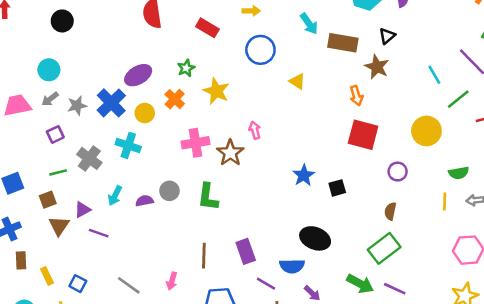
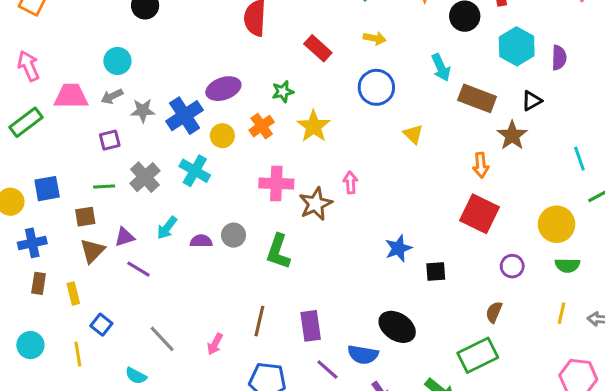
green semicircle: (459, 173) -> (567, 265), moved
yellow rectangle: (47, 276) -> (73, 293), moved

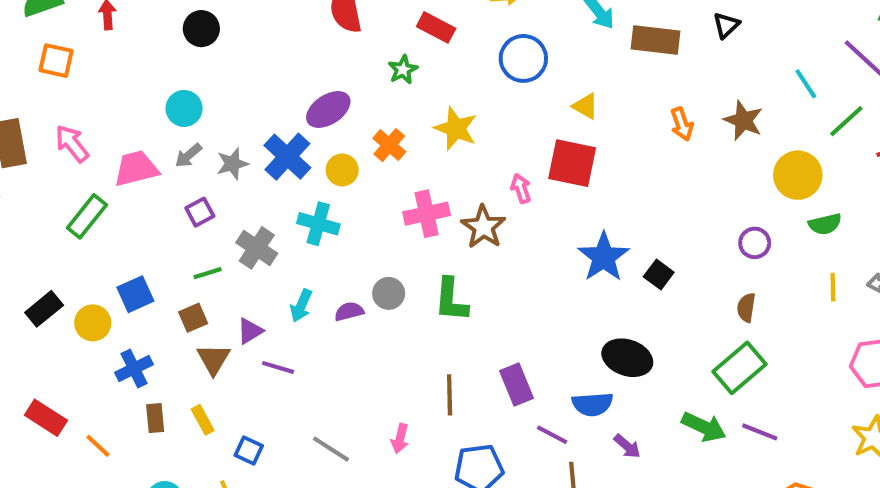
green star: (283, 92) -> (403, 70), moved
brown star: (512, 135) -> (743, 120), moved
red square: (479, 214) -> (572, 163), moved
blue star: (398, 248) -> (604, 257), size x1.4
black square: (436, 271) -> (659, 274), turned -35

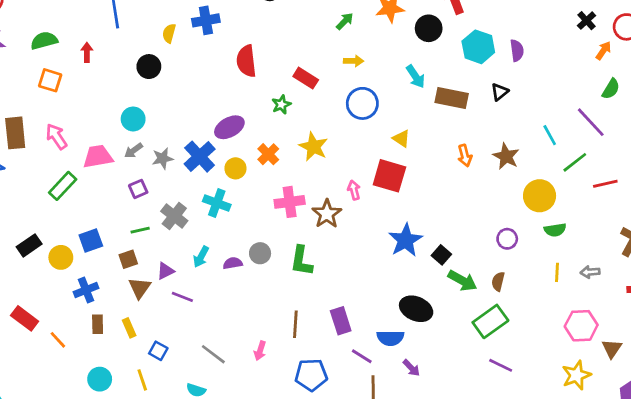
green arrow: (704, 427) -> (462, 281), moved

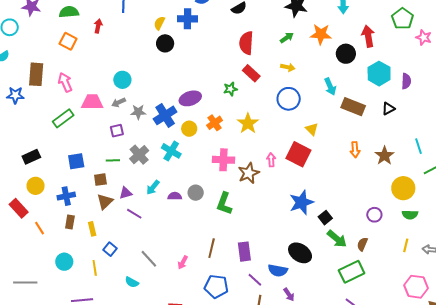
red semicircle: (246, 61) -> (246, 43), moved
black circle: (149, 67) -> (165, 43), moved
yellow circle: (61, 257) -> (36, 186), moved

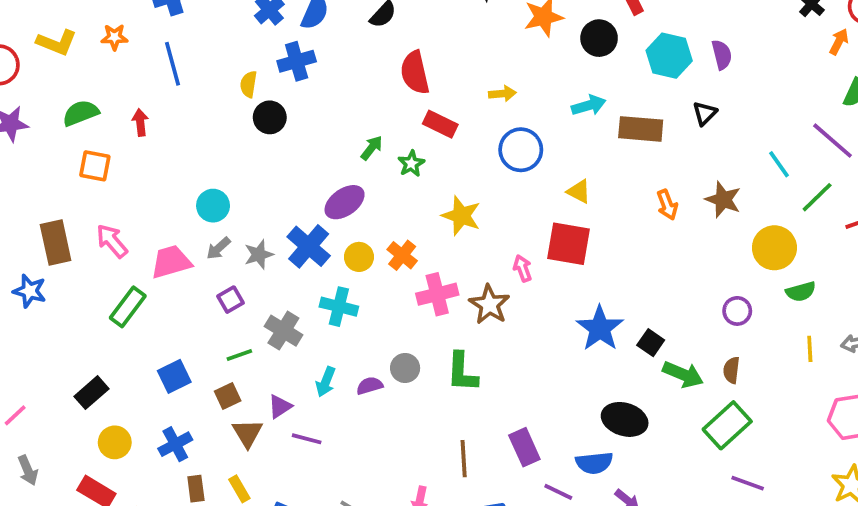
green arrow: (287, 38) -> (372, 148), moved
cyan arrow: (330, 87) -> (589, 105), turned -66
blue star: (15, 95) -> (30, 291), turned 30
orange cross: (215, 123) -> (402, 255), moved

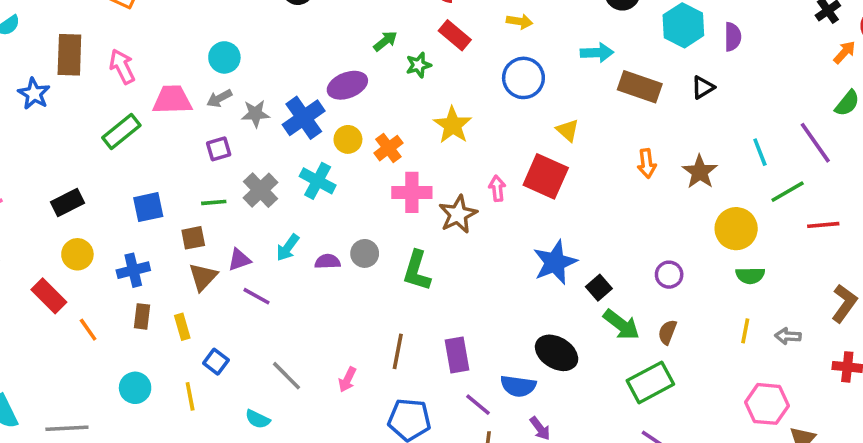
purple circle: (737, 311) -> (669, 275), moved

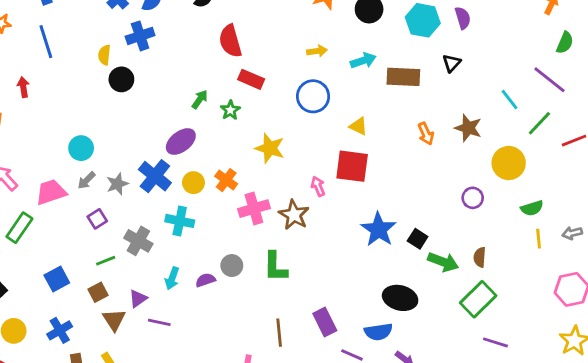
yellow arrow: (520, 21) -> (317, 51), moved
purple circle: (669, 275) -> (473, 198), moved
green semicircle: (750, 276) -> (532, 208), moved

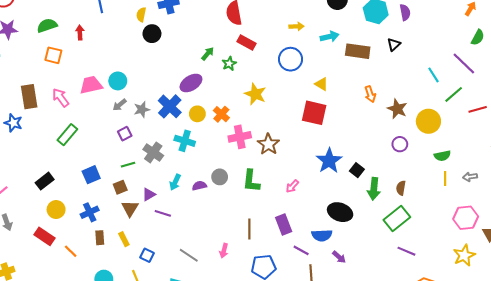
brown star: (468, 128) -> (397, 109), moved
pink arrow: (318, 186) -> (292, 186), moved, turned -120
pink trapezoid: (51, 192) -> (91, 85), moved
green arrow: (443, 262) -> (374, 189), turned 70

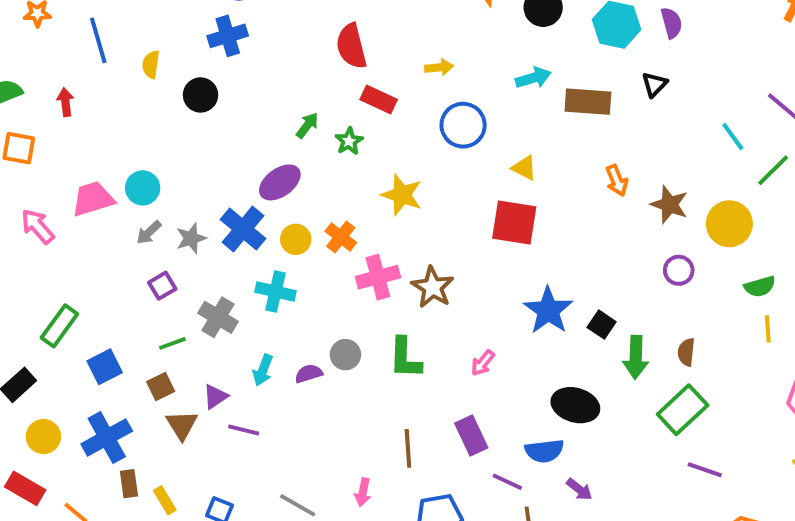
yellow semicircle: (141, 15) -> (151, 64), moved
yellow arrow: (296, 26) -> (439, 67), moved
green rectangle: (67, 135) -> (59, 326), moved
blue cross: (90, 212) -> (107, 437), size x1.4
yellow rectangle: (124, 239) -> (165, 500), moved

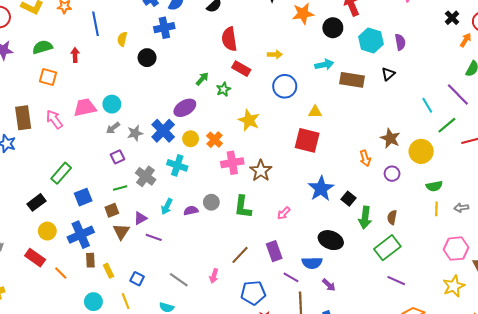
yellow triangle: (524, 168) -> (315, 112), turned -32
orange arrow: (617, 180) -> (365, 158), moved
brown line: (408, 448) -> (240, 255), turned 42

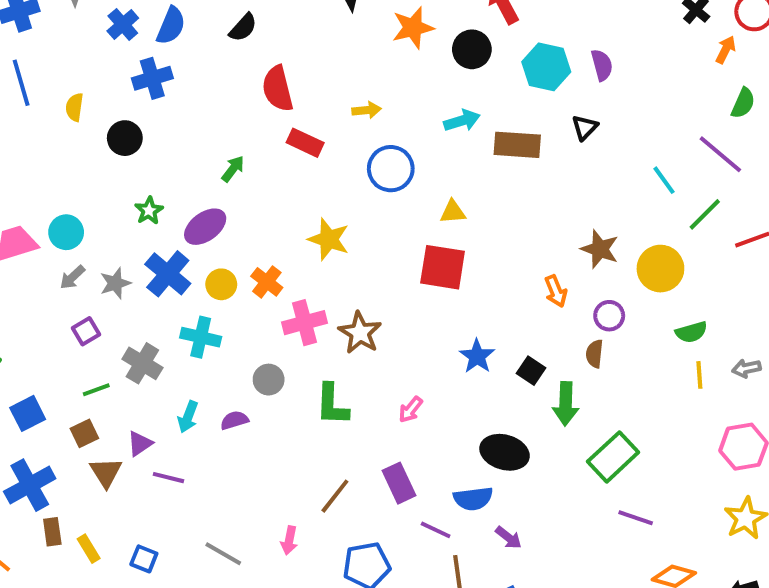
green star: (223, 89) -> (149, 211), moved
blue star: (321, 189) -> (477, 356), size x0.7
gray circle: (211, 202) -> (269, 380), moved
brown semicircle: (392, 217) -> (595, 354), moved

